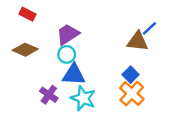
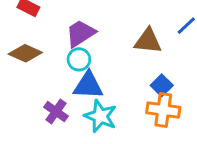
brown triangle: (138, 41) -> (148, 41), moved
orange cross: (132, 93) -> (163, 110), turned -35

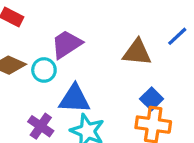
cyan circle: (79, 59) -> (44, 70), moved

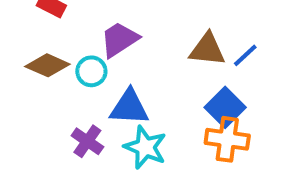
blue line: (177, 36) -> (245, 55), moved
blue square: (152, 99) -> (225, 107), size x1.4

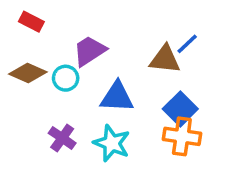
blue line: (245, 55) -> (187, 44), moved
blue triangle: (129, 107) -> (117, 97), moved

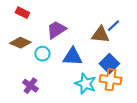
cyan circle: (66, 78) -> (42, 54), moved
purple cross: (62, 138) -> (30, 86), moved
cyan star: (112, 143) -> (85, 84), moved

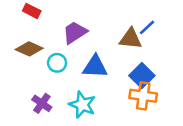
cyan star: (85, 84) -> (82, 105), moved

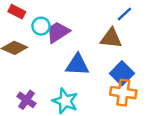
blue line: (147, 27) -> (124, 14), moved
cyan circle: (57, 63) -> (41, 26), moved

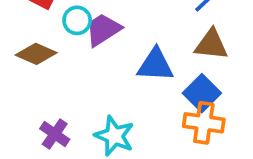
brown triangle: (111, 38) -> (211, 45), moved
blue triangle: (77, 65) -> (155, 65), moved

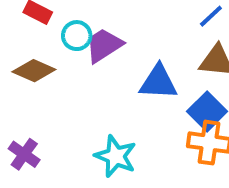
purple cross: (55, 134) -> (24, 154), moved

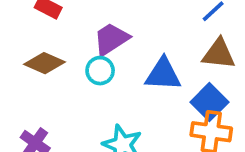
cyan circle: (77, 36) -> (100, 71), moved

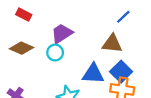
brown triangle: (219, 54) -> (112, 44), moved
blue triangle: (163, 74) -> (93, 74), moved

